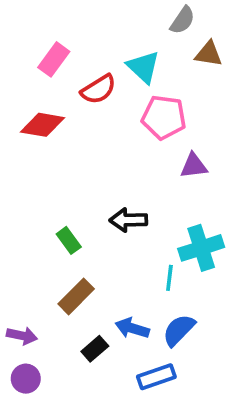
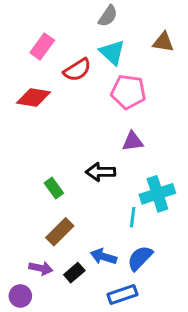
gray semicircle: (183, 20) -> (108, 16), moved
purple triangle: (194, 166) -> (133, 141), moved
purple arrow: (22, 336) -> (41, 268), moved

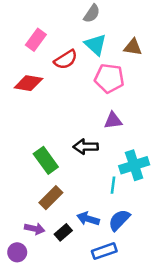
brown triangle: (163, 42) -> (133, 47), moved
green rectangle: (54, 188) -> (46, 160), size x1.5

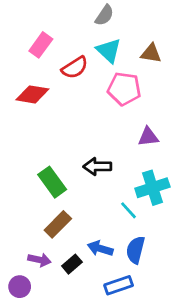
purple triangle: (113, 121) -> (148, 137), moved
cyan line: (113, 185) -> (128, 210), turned -49
blue semicircle: (119, 220) -> (136, 250), turned -30

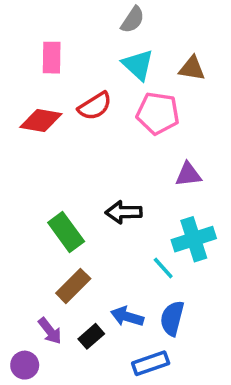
pink rectangle: (41, 45) -> (52, 58), turned -35
red semicircle: (75, 68) -> (95, 106), moved
purple arrow: (39, 260) -> (50, 331), turned 40

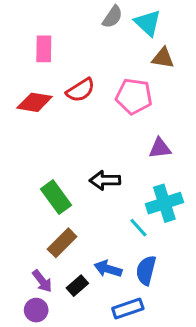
cyan triangle: (138, 65) -> (148, 23), moved
purple circle: (25, 365) -> (36, 310), moved

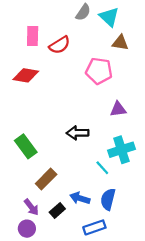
red semicircle: (80, 90) -> (60, 45), moved
green rectangle: (56, 197) -> (26, 146), moved

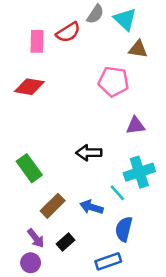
red semicircle: (60, 45) -> (68, 32), moved
blue arrow: (80, 198) -> (91, 207), moved

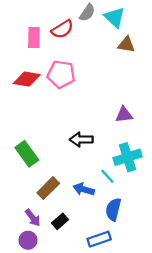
pink pentagon: (113, 81) -> (61, 74), moved

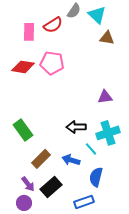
black arrow: (81, 139) -> (76, 127), moved
black rectangle: (60, 221) -> (51, 187), size x1.5

